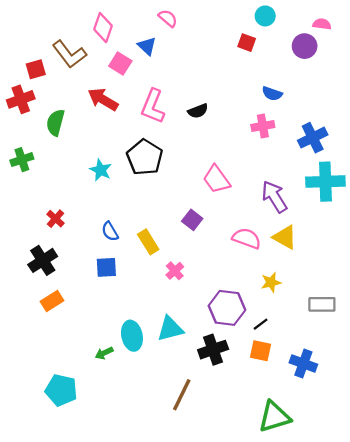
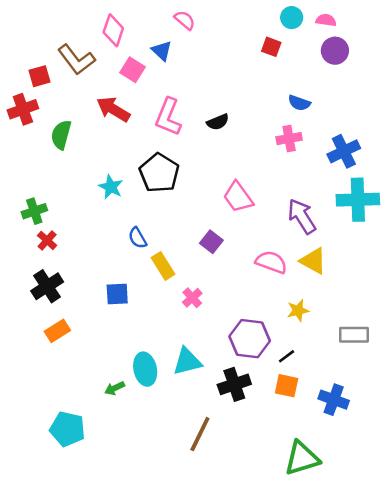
pink semicircle: (322, 24) -> (326, 20), moved
green cross: (22, 160) -> (34, 211), moved
red cross: (55, 219) -> (47, 240), moved
blue semicircle: (110, 231) -> (138, 238), moved

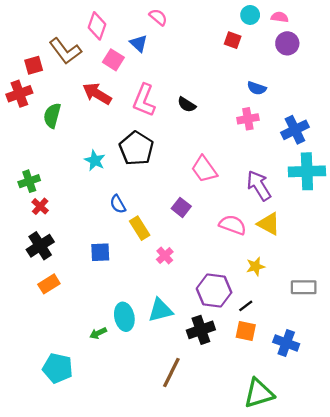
black semicircle: (218, 122) -> (187, 105), turned 54

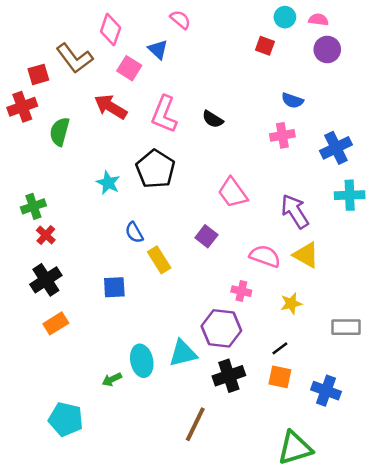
cyan cross: (307, 171) -> (350, 195), size x0.7
pink cross: (165, 256) -> (241, 291), moved, turned -35
purple hexagon: (214, 291) -> (221, 328), moved

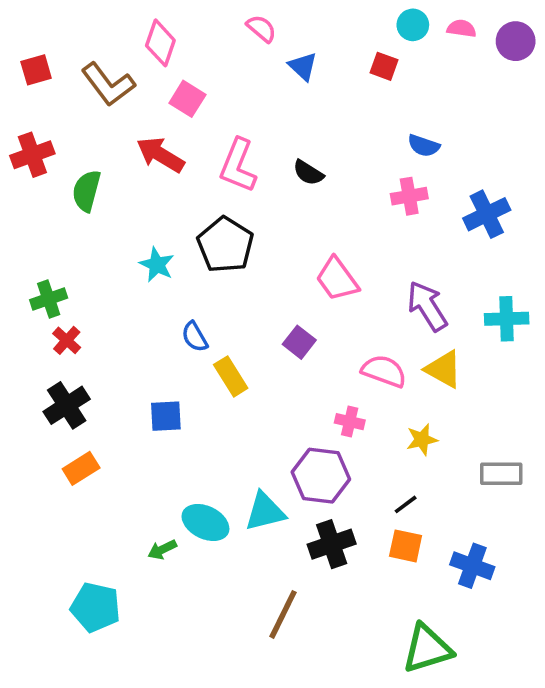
blue triangle: (158, 49) -> (303, 66), moved
purple circle: (327, 49) -> (516, 41), moved
red square: (38, 74) -> (36, 70), moved
cyan cross: (350, 195) -> (507, 319), moved
cyan ellipse: (142, 361) -> (205, 522), turned -52

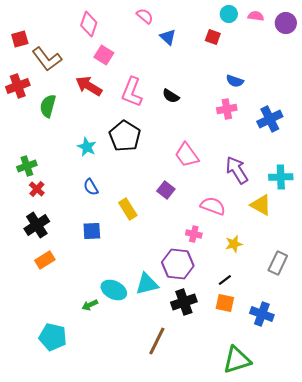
brown L-shape: (108, 84) -> (47, 59), moved
blue semicircle: (195, 337) -> (91, 187), moved
yellow triangle: (443, 369) -> (261, 205), moved
gray rectangle: (501, 474) -> (278, 263), turned -65

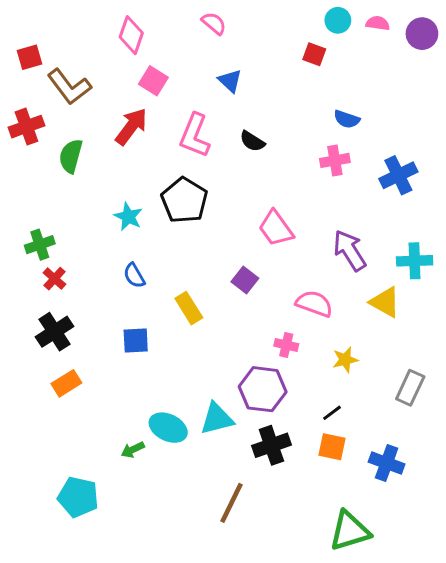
blue triangle: (168, 37) -> (230, 81), moved
red arrow: (89, 86) -> (131, 127), turned 96

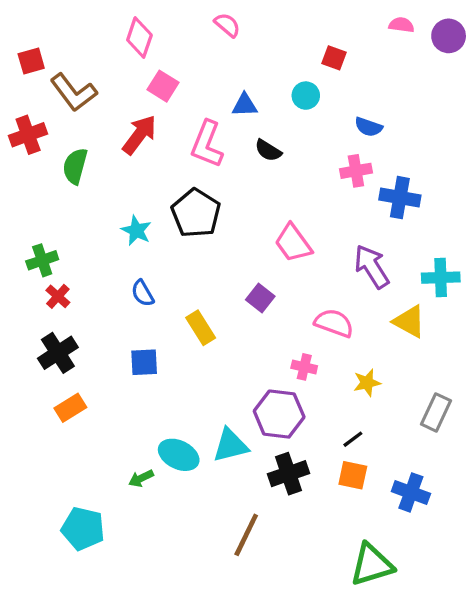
cyan circle: (338, 20) -> (306, 96), moved
blue triangle: (230, 81) -> (245, 105), moved, turned -45
blue cross: (398, 175) -> (400, 198), moved, turned 36

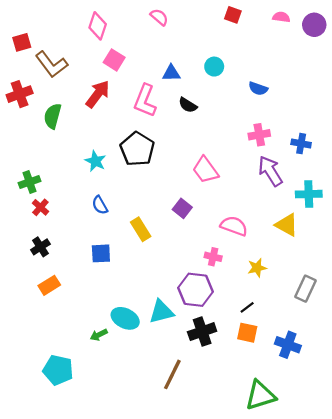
red square: (334, 58) -> (233, 15), moved
pink cross: (356, 171) -> (259, 135), moved
blue cross: (400, 198) -> (301, 144), moved, size x0.7
purple arrow: (372, 267) -> (270, 171), moved
black cross: (58, 353) -> (40, 247), size x0.7

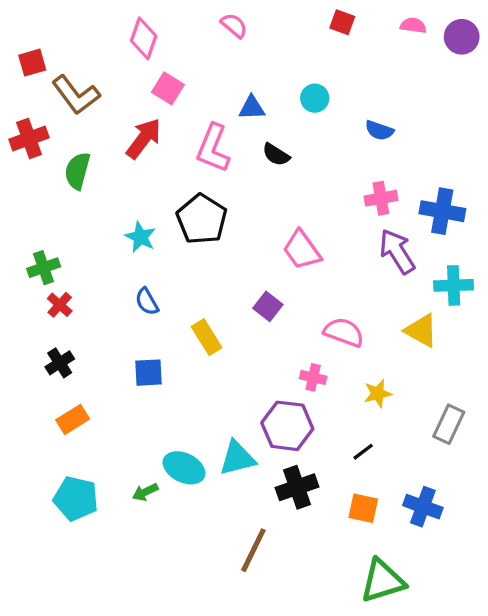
blue cross: (301, 144) -> (442, 211), size x1.5
orange square: (247, 333) -> (363, 508), moved
cyan pentagon: (58, 370) -> (76, 498), moved

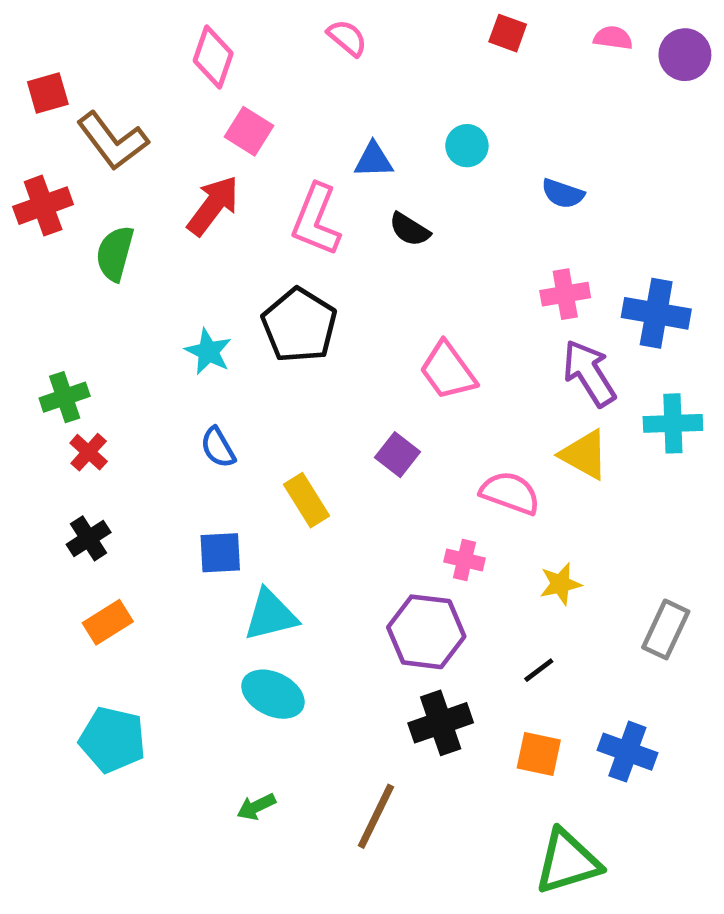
yellow triangle: (421, 331) -> (584, 455), moved
cyan triangle: (237, 458) -> (271, 615), moved
green arrow: (145, 492) -> (256, 807), moved

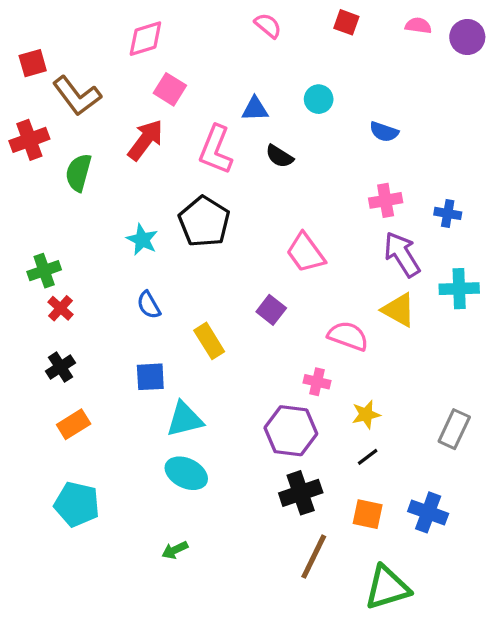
pink semicircle: (347, 38) -> (268, 26), moved
pink diamond: (213, 57) -> (145, 39), turned 54
blue cross: (656, 313) -> (448, 213), size x0.6
yellow star: (560, 584) -> (366, 414), moved
brown line: (376, 816) -> (314, 557), moved

